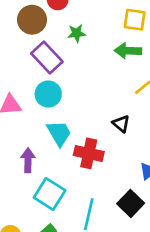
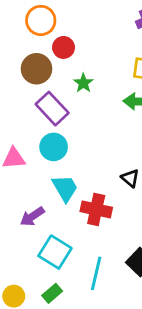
green star: (77, 33) -> (83, 83), turned -30
purple arrow: (28, 160) -> (32, 217), turned -125

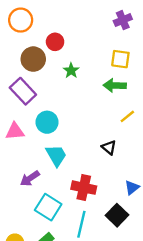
orange circle: (41, 20) -> (21, 20), moved
purple rectangle: (52, 109) -> (23, 91), moved
red cross: (96, 209) -> (84, 188), moved

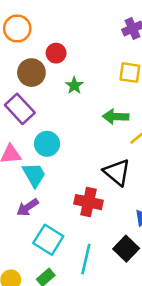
green arrow: (115, 85) -> (116, 117), moved
black triangle: (109, 147) -> (117, 172), size x1.6
cyan trapezoid: (56, 155) -> (34, 175), moved
red cross: (84, 188) -> (88, 202), moved

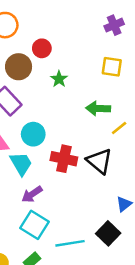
red cross: (88, 202) -> (64, 159), moved
purple arrow: (28, 207) -> (32, 194), moved
cyan line: (86, 259) -> (70, 243), turned 68

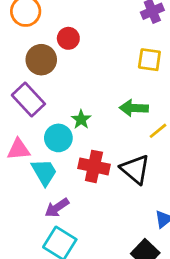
green star: (59, 79) -> (81, 119), moved

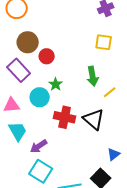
red circle: (68, 38) -> (47, 56), moved
green arrow: (134, 108) -> (93, 76), turned -102
cyan trapezoid: (44, 172) -> (18, 131), moved

